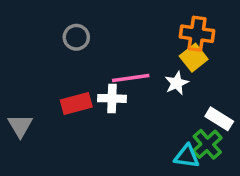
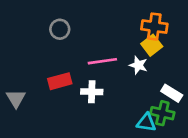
white star: (177, 83) -> (138, 65), turned -30
white cross: (112, 98) -> (92, 92), moved
green cross: (207, 144) -> (162, 113), turned -35

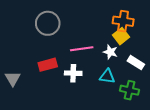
gray circle: (60, 29) -> (48, 23), size x1.5
white rectangle: (172, 93) -> (136, 63), moved
cyan triangle: (146, 122) -> (107, 76), moved

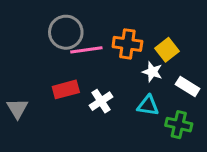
orange cross: (123, 21) -> (127, 44), moved
pink line: (82, 49) -> (86, 50), moved
white cross: (73, 73) -> (101, 101), turned -35

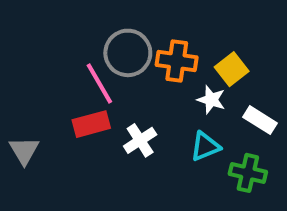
gray circle: (66, 32) -> (128, 53), moved
pink line: (86, 50) -> (99, 83), moved, turned 68
cyan triangle: (148, 106) -> (205, 146), turned -30

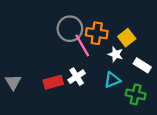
pink line: (99, 83) -> (82, 45), moved
red rectangle: (91, 124) -> (53, 82), moved

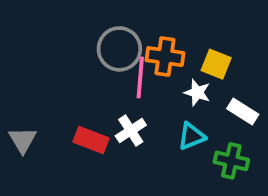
yellow square: (127, 38) -> (216, 64), turned -30
pink line: (82, 45) -> (140, 77), turned 35
red rectangle: (53, 82) -> (91, 140), turned 36

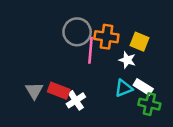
white rectangle: (243, 112) -> (143, 87), moved
white cross: (131, 131) -> (76, 100), moved
gray triangle: (23, 140) -> (34, 91), moved

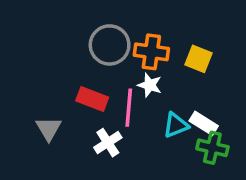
pink line: (91, 50) -> (129, 108), moved
white star: (127, 60) -> (150, 85), moved
red rectangle: (59, 91) -> (92, 99), moved

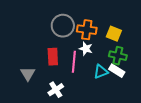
red rectangle: (92, 99) -> (53, 57), turned 66
white cross: (108, 143) -> (56, 90), moved
green cross: (212, 148) -> (118, 56), moved

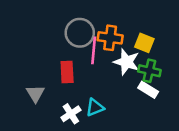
white star: (86, 49) -> (127, 62), moved, size x1.5
pink line: (74, 62) -> (94, 50), moved
cyan triangle: (101, 72) -> (95, 107), moved

